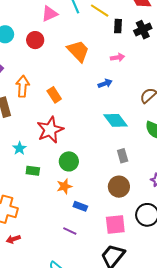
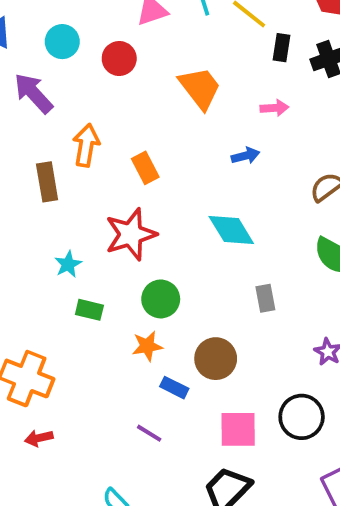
cyan diamond: (115, 120) -> (231, 230), moved
brown circle: (119, 187) -> (216, 359), moved

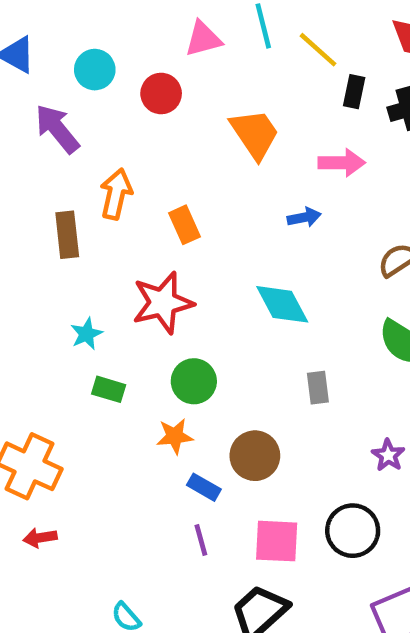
pink arrow: (274, 108) -> (342, 163), size x1.4
purple line: (149, 433) -> (201, 540), moved, turned 40

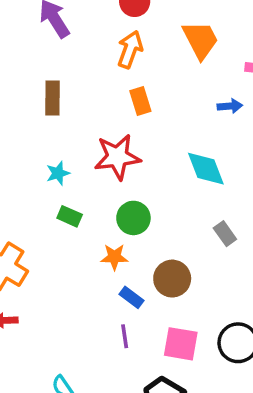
orange arrow: (116, 194) -> (130, 49), moved
gray rectangle: (318, 388) -> (225, 234), turned -35

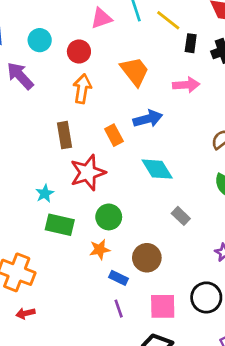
brown rectangle: (52, 98) -> (64, 135), moved
orange rectangle: (140, 101) -> (114, 135), moved
blue arrow: (230, 106) -> (148, 119), moved, size x1.5
green rectangle: (70, 216) -> (60, 225), size x1.5

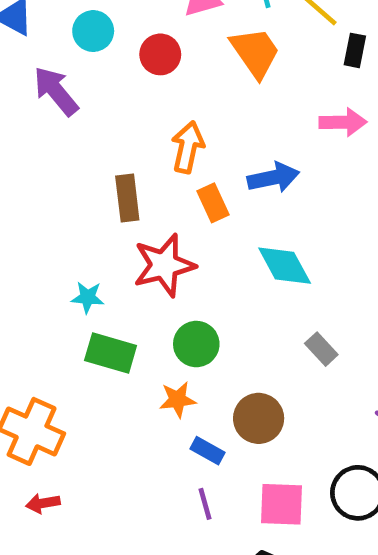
orange trapezoid: (135, 71) -> (255, 52), moved
orange arrow: (82, 89) -> (188, 147), moved
cyan star: (45, 193) -> (88, 297), turned 30

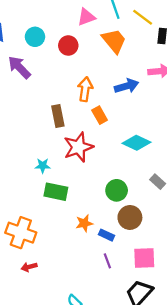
blue arrow: (273, 178) -> (127, 86), moved
cyan diamond: (285, 266) -> (137, 143), turned -32
green circle: (196, 344) -> (117, 190), moved
orange star: (178, 400) -> (84, 223), moved

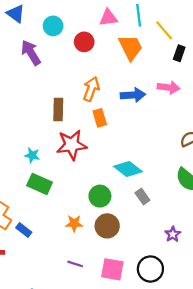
cyan diamond: (137, 143) -> (128, 169), moved
orange star: (84, 223) -> (74, 223), moved
blue rectangle: (107, 235) -> (24, 230), moved
purple line: (107, 261) -> (75, 264), turned -64

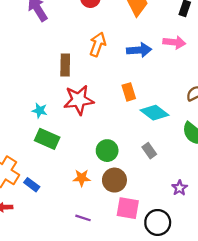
orange rectangle: (100, 118) -> (129, 92), moved
cyan diamond: (128, 169) -> (154, 113), moved
pink square: (112, 269) -> (128, 208), moved

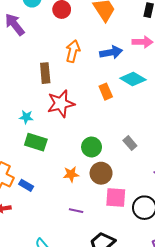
cyan diamond: (154, 113) -> (133, 79), moved

